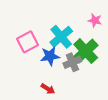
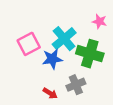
green cross: (86, 51) -> (90, 54), turned -30
gray cross: (72, 62) -> (76, 85), moved

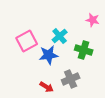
cyan cross: (64, 39) -> (60, 36), size x0.7
green cross: (90, 54) -> (84, 50), size x0.7

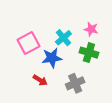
pink star: (93, 20) -> (91, 29), moved
red arrow: (47, 87) -> (40, 80), moved

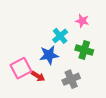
pink star: (91, 29) -> (82, 21), moved
pink square: (28, 43) -> (21, 68), moved

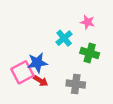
blue star: (49, 55) -> (37, 63), moved
gray cross: (71, 79) -> (76, 84), turned 30

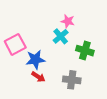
pink star: (87, 22) -> (68, 21), moved
pink square: (22, 72) -> (15, 44), moved

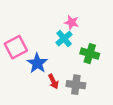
blue star: (35, 60) -> (37, 63), turned -30
red arrow: (38, 77) -> (53, 81), moved, turned 32

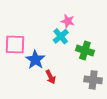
pink square: (16, 47) -> (15, 44), turned 30
gray cross: (76, 85) -> (93, 80), moved

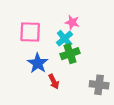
pink square: (15, 44) -> (30, 32), moved
green cross: (85, 51) -> (70, 54), moved, turned -36

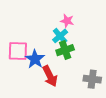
pink square: (30, 32) -> (18, 51), moved
red arrow: (54, 82) -> (50, 76), size x1.5

